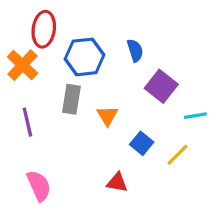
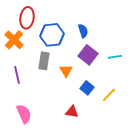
purple square: (161, 86) -> (88, 55), moved
cyan line: (195, 116) -> (115, 57), moved

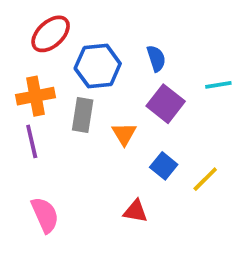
red ellipse: (27, 18) -> (51, 34), turned 40
orange cross: (14, 40) -> (36, 96), moved, turned 36
cyan line: (115, 57) -> (218, 85), moved

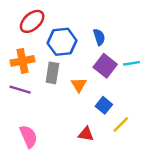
cyan line: (218, 85) -> (132, 63), moved
purple line: (32, 141) -> (20, 90), turned -60
yellow line: (205, 179) -> (121, 124), moved

